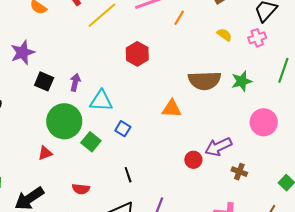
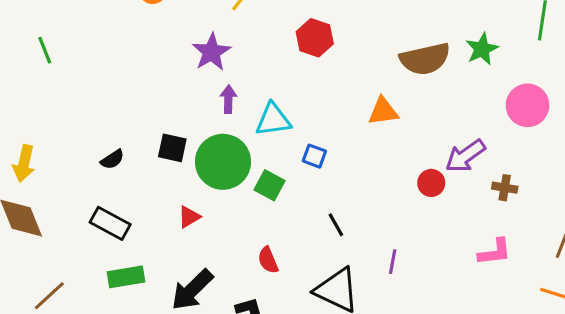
purple star: (23, 53) -> (211, 52), moved
black square: (44, 81) -> (172, 148), moved
red triangle: (45, 153) -> (189, 217), moved
red semicircle: (81, 189) -> (268, 260), turned 72

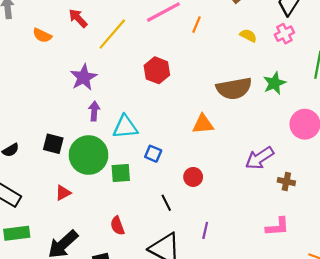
red circle: (431, 183) -> (193, 177), moved
green square: (270, 185) -> (121, 173), turned -35

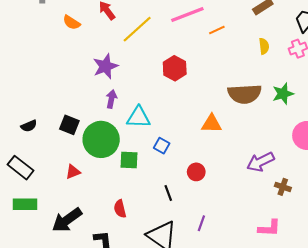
orange line: (196, 25) -> (217, 30), turned 35
yellow semicircle: (248, 35) -> (264, 46), turned 49

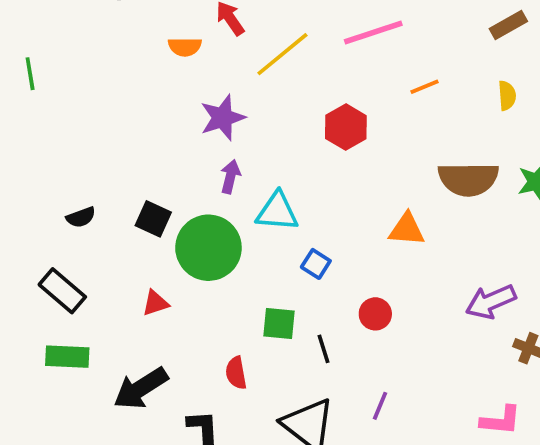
orange semicircle: (72, 22) -> (185, 47), moved, turned -36
orange line: (217, 30) -> (425, 87), moved
green square: (129, 160) -> (279, 324), moved

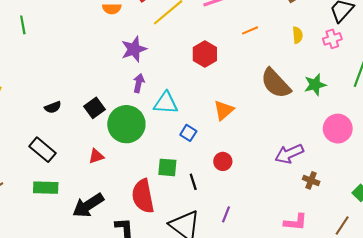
brown semicircle: (468, 179) -> (276, 83), turned 48
black square: (153, 219) -> (95, 108), turned 30
orange triangle: (407, 229) -> (224, 110), moved, turned -45
red semicircle: (236, 373) -> (143, 196), size x1.8

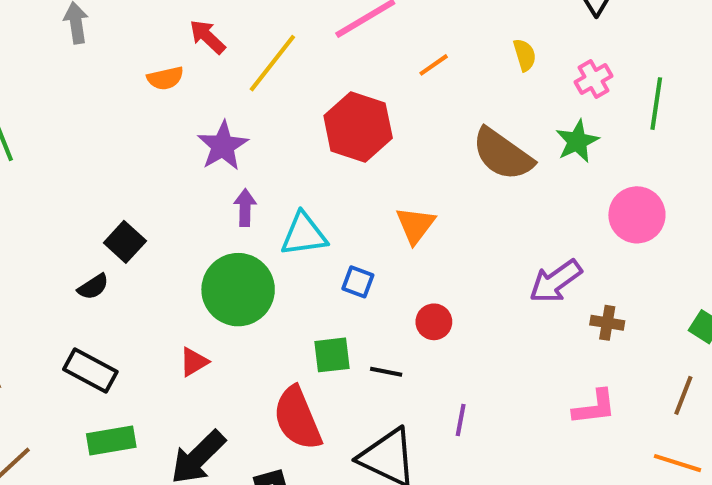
pink cross: (332, 39) -> (594, 79), moved
red hexagon: (205, 54) -> (358, 127), size x1.4
black square: (95, 108) -> (125, 242), moved
black line: (193, 182) -> (386, 372), turned -49

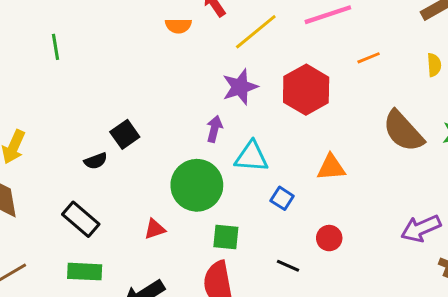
purple star: (223, 146) -> (240, 87), moved
orange triangle: (415, 225) -> (331, 167), turned 36
green square: (332, 355) -> (226, 237), moved

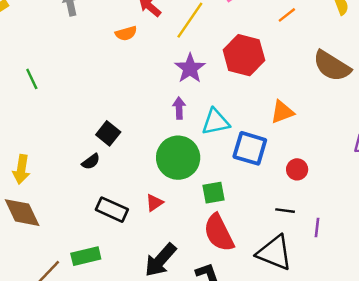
blue square: (282, 198) -> (250, 148), size x1.8
black rectangle: (81, 219) -> (112, 210), moved
black line: (288, 266) -> (285, 211), moved
green rectangle: (85, 272) -> (86, 256), moved

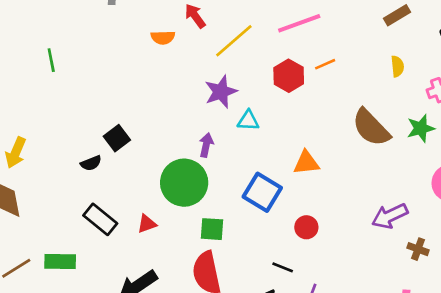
orange line: (287, 15) -> (325, 64), moved
red hexagon: (244, 55) -> (289, 76), moved, size x0.7
purple arrow: (179, 108) -> (206, 145), moved
cyan triangle: (215, 122) -> (248, 121), moved, size x0.7

